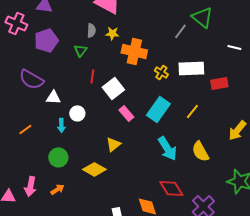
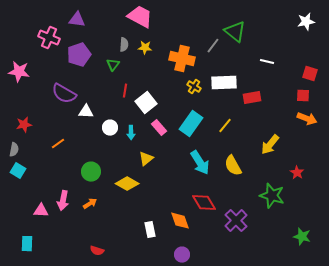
orange cross: (134, 51) -> (182, 59), moved
cyan arrow: (61, 125) -> (131, 133), moved

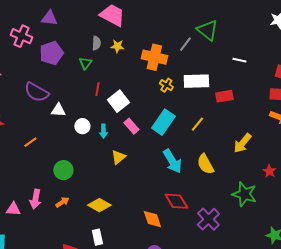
yellow diamond: (127, 184) -> (99, 205), moved
white rectangle: (150, 230) -> (97, 237), moved

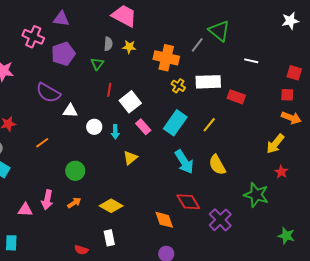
red rectangle: (224, 96) -> (236, 97), turned 30
yellow arrow: (242, 143) -> (275, 144), moved

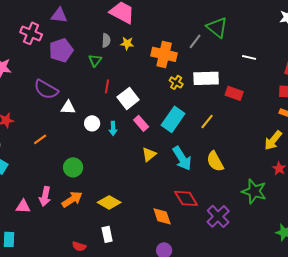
yellow triangle: (130, 158) -> (149, 154), moved
orange arrow: (74, 203) -> (72, 199), size x1.5

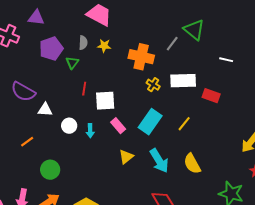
purple pentagon: (61, 50) -> (51, 49), moved
white square: (128, 98) -> (105, 101), turned 35
orange line: (40, 139) -> (27, 142), moved

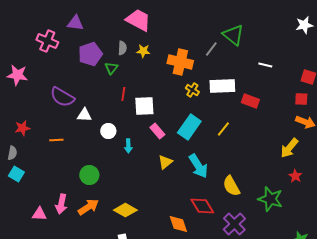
cyan arrow: (90, 131) -> (128, 146), moved
orange line: (27, 142) -> (56, 140), moved, turned 32
yellow semicircle: (192, 164) -> (231, 186), moved

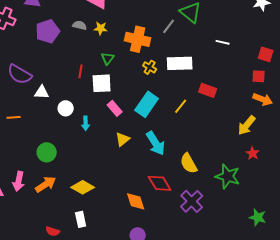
gray semicircle: (122, 48) -> (80, 25), turned -80
green triangle: (111, 68) -> (108, 58), moved
red rectangle: (250, 101) -> (208, 90), moved

